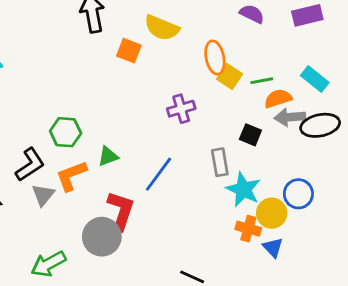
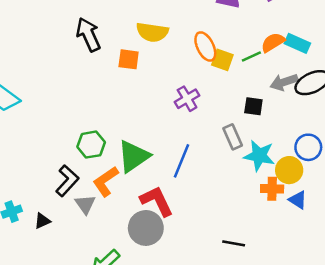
orange semicircle: (278, 98) -> (273, 42), moved
green triangle: (108, 156) -> (134, 156), size x1.8
red L-shape: (121, 211) -> (157, 201), turned -30

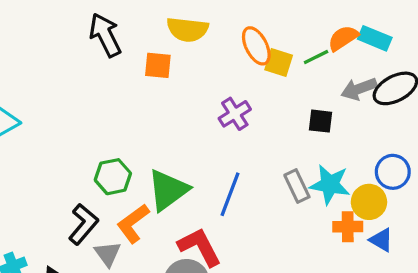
gray rectangle: (233, 137) -> (297, 186), moved

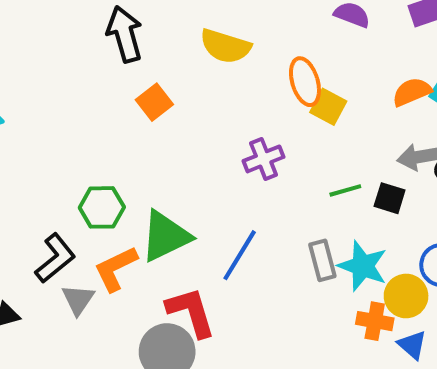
green line: (316, 57) -> (345, 190), moved
orange square: (158, 65) -> (154, 102), moved, turned 36
black square: (321, 121) -> (390, 198), moved

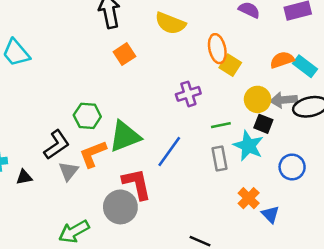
green line: (345, 190) -> (221, 125), moved
cyan star: (363, 266) -> (248, 146), moved
yellow circle: (406, 296) -> (258, 99), moved
orange cross: (375, 321) -> (249, 198), turned 30

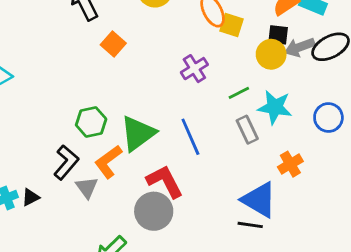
black square: (263, 124) -> (278, 35), moved
blue line: (169, 152) -> (190, 137), turned -44
black triangle: (24, 177) -> (31, 197), moved
orange cross: (249, 198) -> (290, 164), turned 30
blue triangle: (270, 214) -> (259, 200), moved, size x1.8

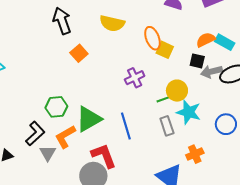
yellow circle: (271, 54) -> (177, 91), moved

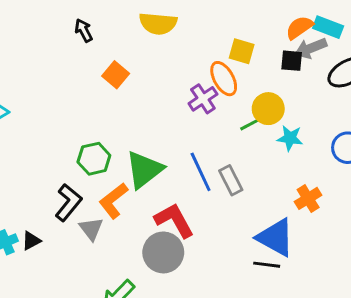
black arrow: (62, 21) -> (84, 30), size x0.6
orange ellipse: (153, 38) -> (224, 79), moved
gray arrow: (211, 72) -> (311, 48), moved
cyan star: (189, 112) -> (290, 138), size x0.7
gray rectangle: (167, 126) -> (231, 180), moved

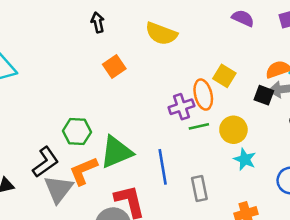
green line: (251, 124) -> (199, 126), moved
gray rectangle: (231, 180) -> (199, 188), moved
gray triangle: (91, 229) -> (58, 189), size x1.4

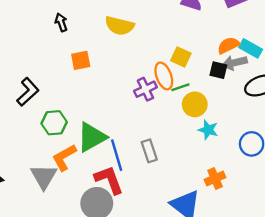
orange square: (114, 67) -> (81, 60), turned 30
green line: (199, 126) -> (180, 87), moved
black L-shape: (46, 162) -> (28, 92), moved
blue line: (163, 167) -> (117, 155), moved
gray rectangle: (199, 188) -> (149, 151), moved

